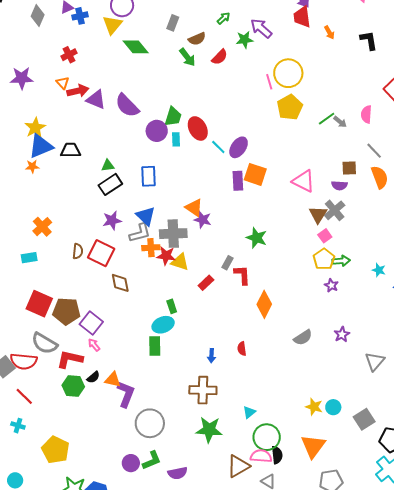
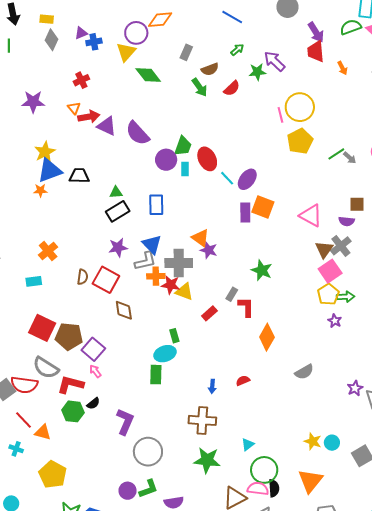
pink square: (325, 236) -> (330, 271), size x1.6
purple star: (342, 334) -> (355, 388), moved
red semicircle: (242, 349) -> (243, 381), turned 72
orange triangle: (113, 380) -> (43, 432), moved

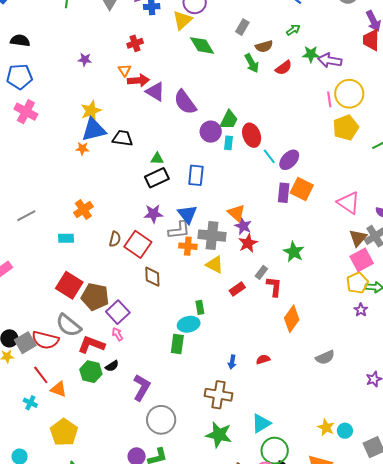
purple arrow: (274, 61) -> (330, 60), moved, turned -40
purple star: (33, 102) -> (85, 60), size x0.6
red star: (171, 285) -> (248, 243), moved, turned 30
cyan triangle: (248, 444) -> (261, 423), size x1.5

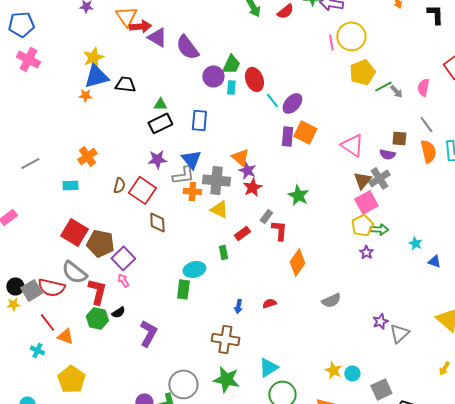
orange triangle: (125, 70) -> (126, 16), size x1.6
yellow pentagon: (346, 128) -> (362, 72), moved
green rectangle: (200, 307) -> (223, 252), moved
red L-shape: (91, 345) -> (97, 291), turned 84
gray circle: (161, 420) -> (183, 384), moved

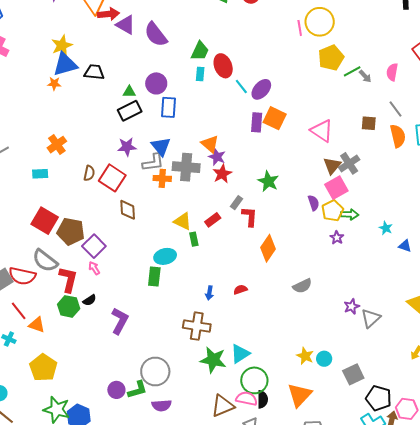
purple circle: (213, 76) -> (156, 83), moved
purple semicircle: (387, 154) -> (314, 203), moved, turned -119
yellow triangle: (219, 209) -> (183, 221), moved
green star: (226, 379) -> (213, 360), moved

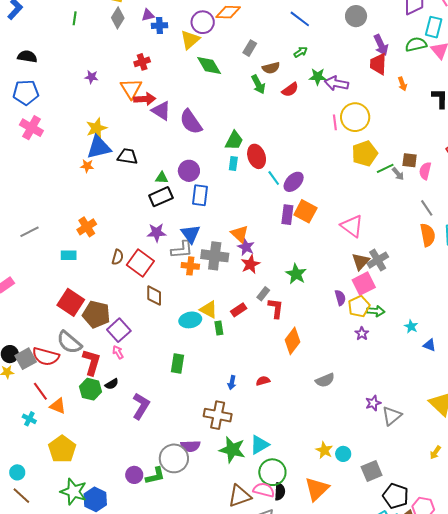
brown square: (369, 123) -> (410, 160), moved
cyan ellipse: (165, 256) -> (190, 320), moved
purple semicircle: (162, 405) -> (190, 446), moved

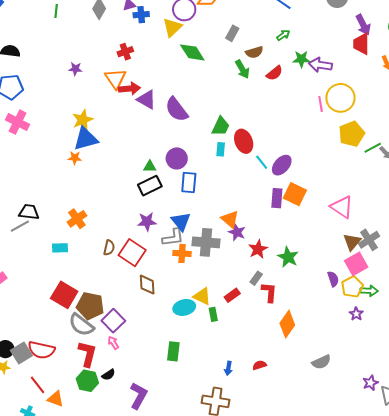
black trapezoid: (127, 156) -> (29, 212), moved
red star: (250, 264) -> (258, 249), moved
gray semicircle: (69, 342) -> (81, 325), moved

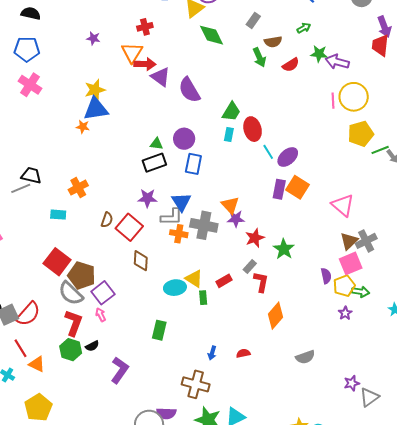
purple star: (237, 232) -> (236, 219), turned -30
red semicircle: (41, 350) -> (28, 314), turned -68

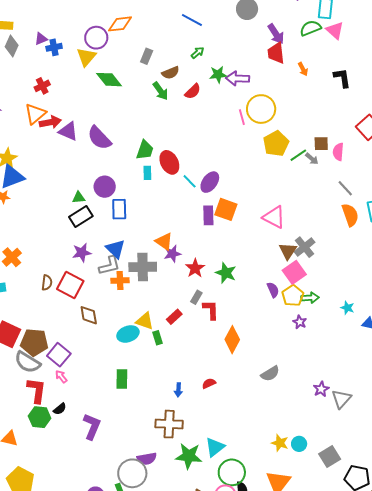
orange triangle: (132, 53) -> (35, 114), turned 30

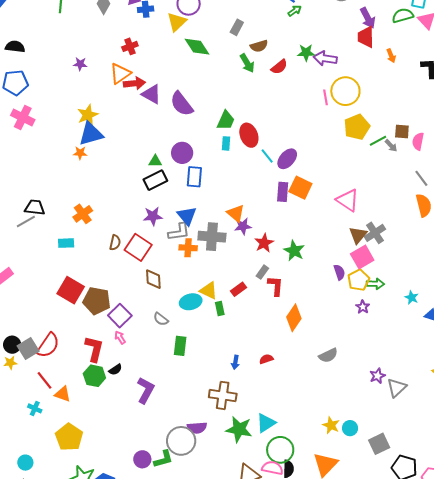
green arrow: (198, 53) -> (295, 11), moved
gray semicircle: (27, 362) -> (161, 319), moved, size x0.6

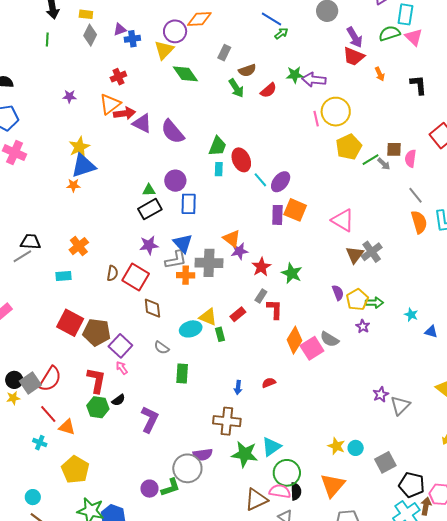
red trapezoid: (366, 37) -> (354, 56), turned -65
pink square: (362, 257) -> (312, 348), moved
gray semicircle: (328, 355) -> (329, 339), moved, turned 60

